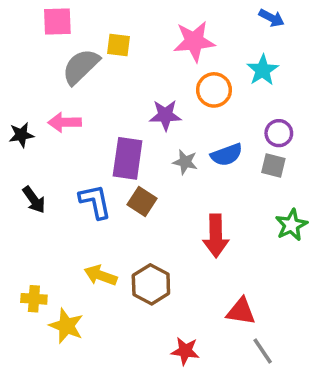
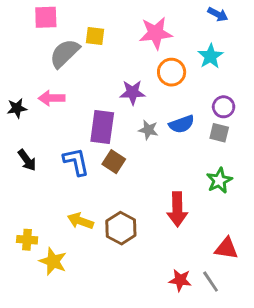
green star: (291, 225) -> (219, 180), moved
red arrow: (216, 236) -> (177, 209), moved
red triangle: (241, 311) -> (226, 248), moved
red star: (185, 351) -> (180, 280), moved

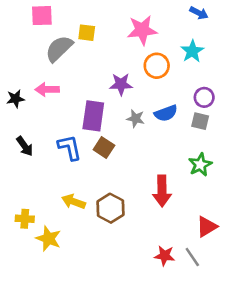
red triangle: (226, 248) -> (207, 227), turned -40

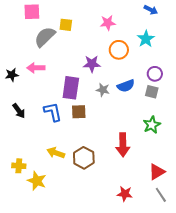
pink star: (142, 30) -> (108, 23), size x0.7
brown square: (104, 148) -> (79, 112), turned -35
gray line: (192, 257) -> (161, 195), moved

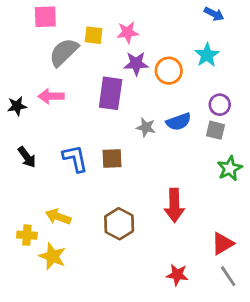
pink star: (108, 23) -> (128, 32), moved
purple star: (92, 64) -> (136, 64), moved
purple rectangle: (71, 88) -> (111, 93), moved
green star: (152, 125) -> (230, 168), moved
yellow arrow: (56, 153) -> (58, 217), moved

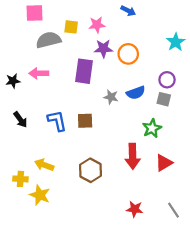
blue arrow: (214, 14) -> (128, 11), moved
gray semicircle: (64, 52) -> (48, 40), turned 30
cyan star: (207, 55) -> (176, 42), moved
green star: (230, 168) -> (152, 128), moved
red triangle: (223, 244) -> (164, 163), moved

